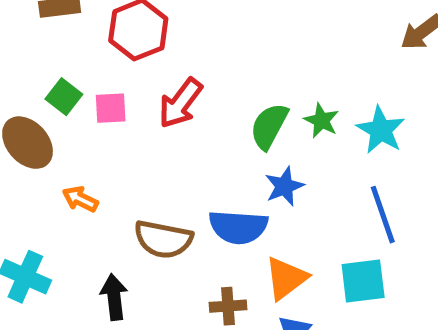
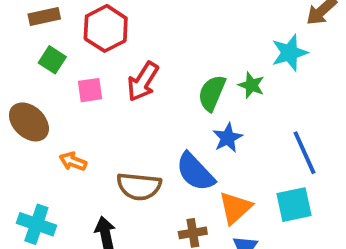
green square: (64, 97) -> (52, 60), moved
cyan star: (381, 130) -> (290, 53), moved, turned 30
blue semicircle: (238, 227) -> (195, 172), turned 48

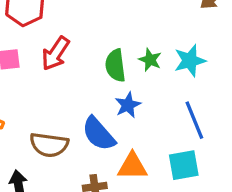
cyan star: (290, 53) -> (190, 61), moved
green semicircle: (212, 93) -> (115, 65), turned -32
orange triangle: (235, 208) -> (132, 166), turned 40

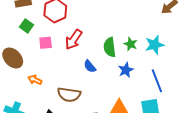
blue star: (128, 105) -> (126, 70), moved
blue semicircle: (99, 134) -> (90, 66), moved, size x0.6

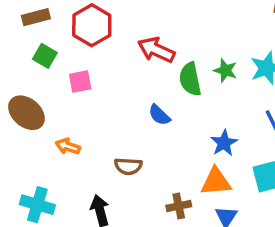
red arrow: (74, 39) -> (156, 50), moved, turned 85
blue star: (126, 70) -> (224, 143), moved
brown semicircle: (69, 95) -> (128, 166), size x0.7

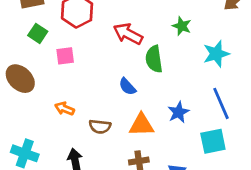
green star: (225, 70) -> (182, 26), moved
orange arrow: (68, 146) -> (64, 109), moved
orange triangle: (216, 182) -> (141, 125), moved

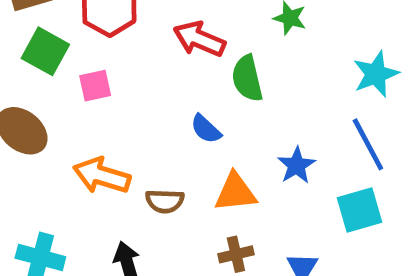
green square: (38, 33) -> (45, 51), size x1.4
cyan star: (216, 54) -> (376, 74), moved
orange arrow: (64, 109) -> (102, 176), size x1.6

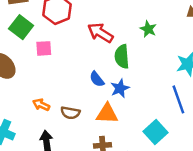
blue star: (296, 165) -> (120, 88), moved
orange arrow: (102, 176) -> (41, 105), moved, size x0.6
cyan square: (359, 210) -> (156, 132), moved, turned -35

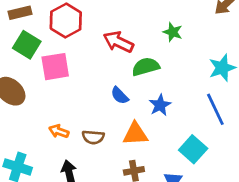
pink square: (44, 48) -> (55, 67), size x1.5
green semicircle: (122, 56) -> (146, 67), turned 85
blue star: (120, 88) -> (160, 105), moved

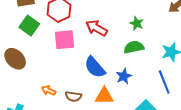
pink square: (55, 67) -> (65, 40), moved
green semicircle: (146, 67) -> (134, 47), moved
blue semicircle: (120, 96) -> (95, 67), size x1.6

